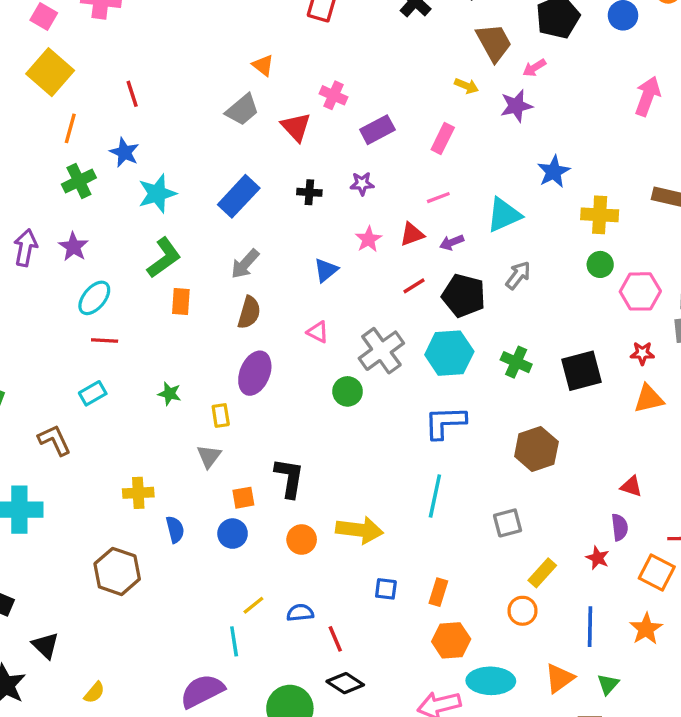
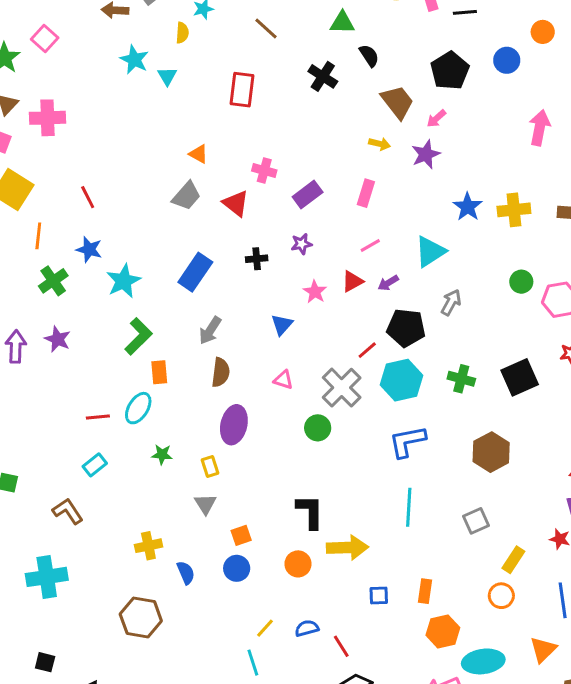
yellow cross: (600, 215) -> (514, 210), moved
red line: (414, 286) -> (367, 350), moved
cyan ellipse: (94, 298) -> (138, 408), moved
black L-shape: (289, 478) -> (310, 512), moved

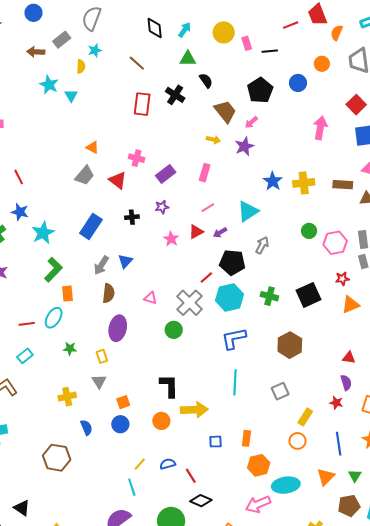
red rectangle: (242, 90) -> (142, 104), moved
blue triangle: (282, 325) -> (125, 261), moved
yellow cross: (148, 546) -> (67, 397), moved

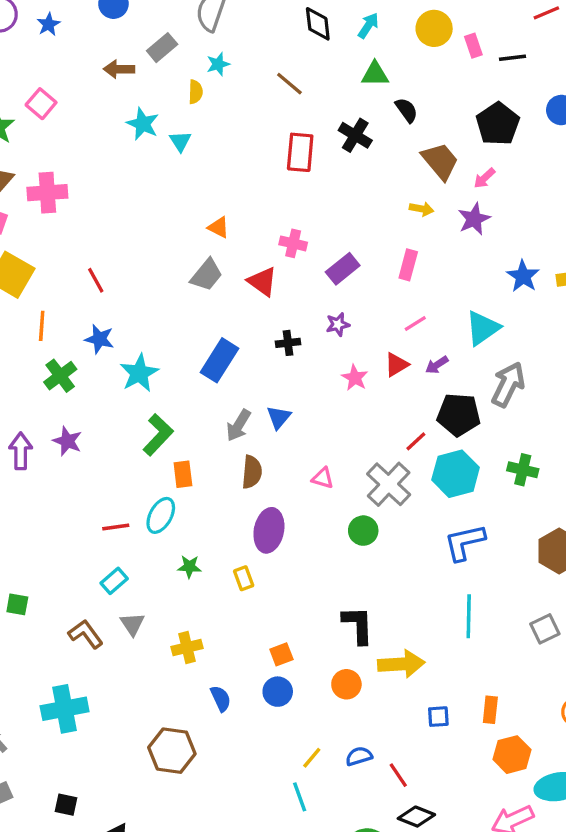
gray arrow: (262, 245) -> (508, 384), size x1.5
gray triangle: (99, 381) -> (132, 624), moved

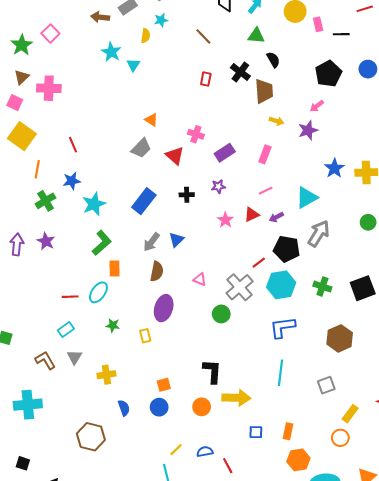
red rectangle: (300, 152) -> (206, 79), size x0.6
brown trapezoid: (440, 161) -> (264, 91), moved, turned 30
blue star: (99, 339) -> (72, 181), turned -30

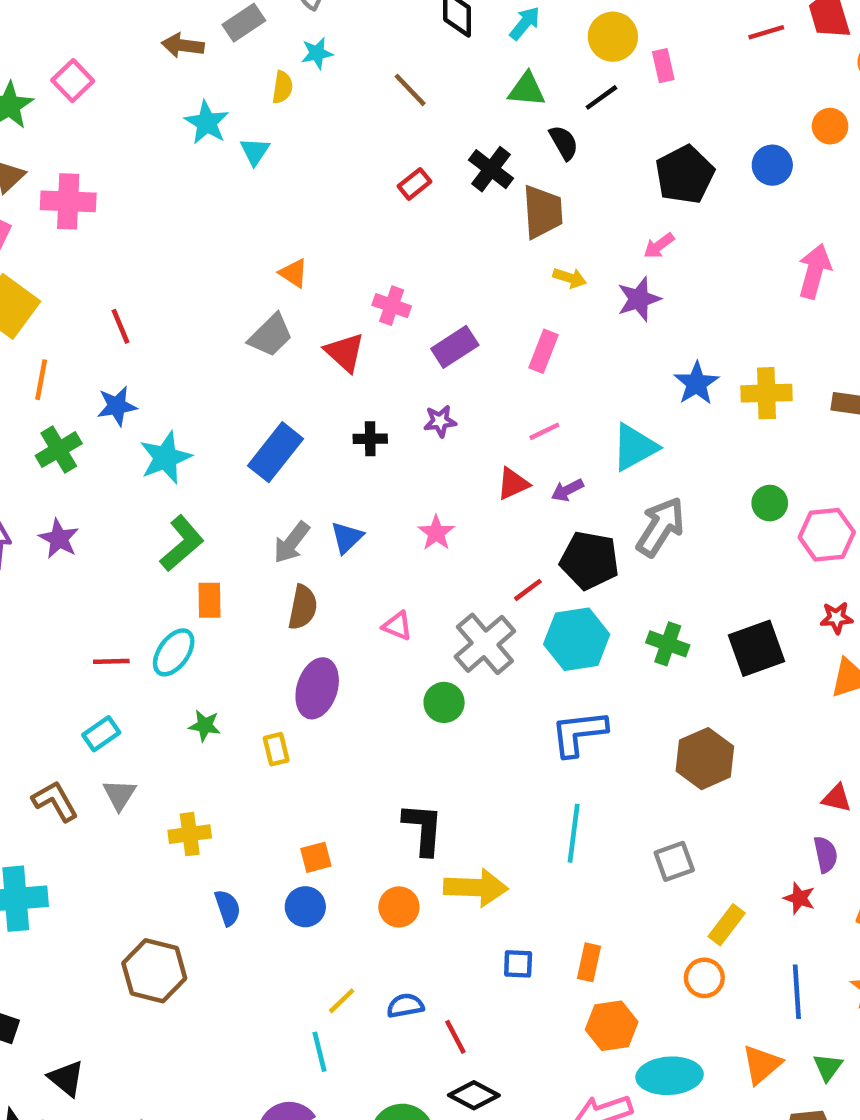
black line: (341, 34) -> (601, 97), moved, turned -35
red rectangle: (206, 79) -> (414, 184), turned 40
pink star: (225, 220) -> (436, 533), moved

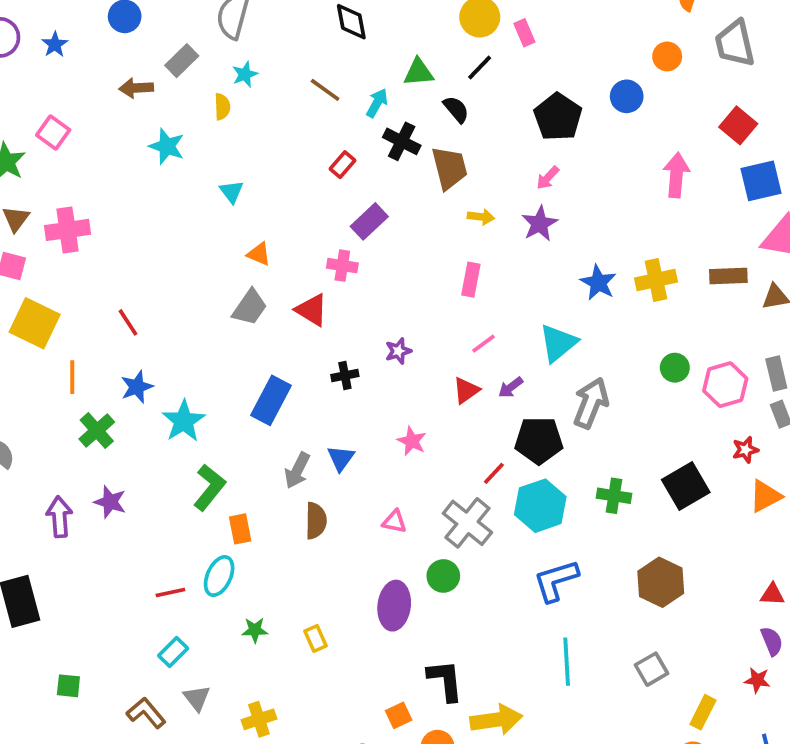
cyan arrow: (525, 23) -> (377, 103), moved
cyan triangle: (255, 151) -> (232, 192), moved
purple rectangle: (455, 347) -> (369, 221), moved
purple ellipse: (317, 688) -> (394, 606), moved
orange square: (316, 857) -> (399, 715), moved

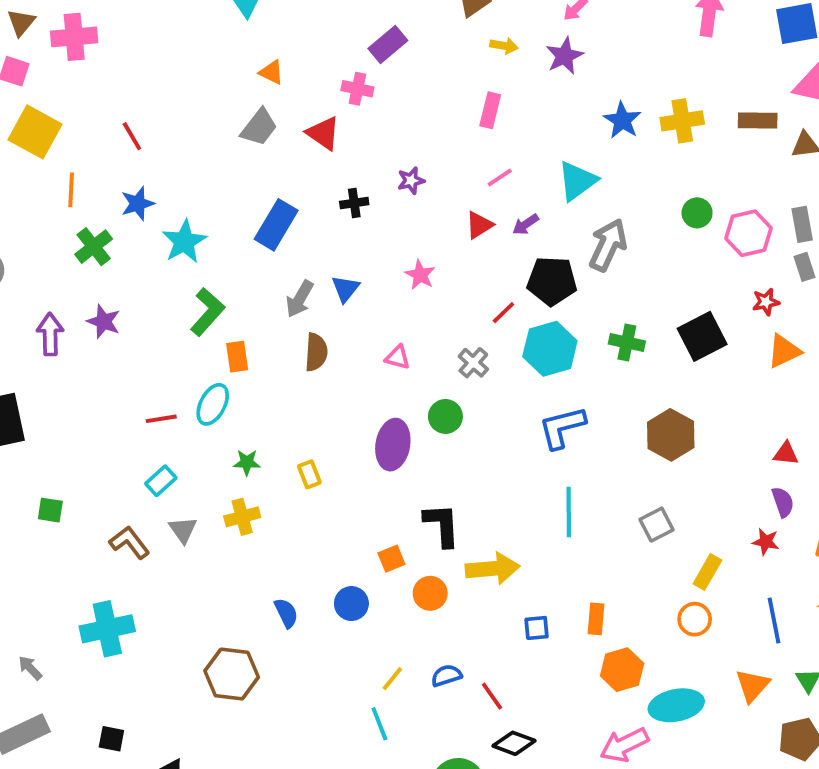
gray cross: (467, 523) -> (473, 363), size x0.6
yellow cross: (259, 719) -> (242, 517), moved

